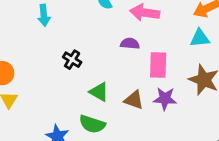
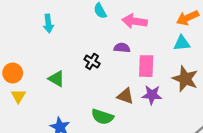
black cross: (72, 60) -> (92, 61), moved
green triangle: (99, 92) -> (56, 79), moved
green semicircle: (92, 124) -> (102, 117), moved

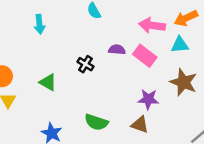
pink arrow: (135, 21) -> (152, 25), moved
pink rectangle: (146, 66) -> (145, 56), moved, turned -55
brown triangle: (125, 96) -> (140, 125), moved

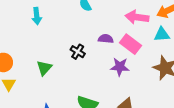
green triangle: (48, 82) -> (44, 68), turned 42
purple star: (148, 99) -> (120, 67), moved

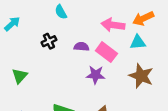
cyan arrow: (37, 16) -> (12, 24), turned -126
black cross: (78, 52) -> (49, 41), moved, turned 32

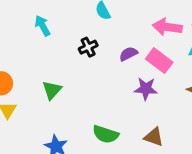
cyan arrow: (12, 24) -> (43, 26), turned -77
purple semicircle: (81, 47) -> (128, 54), turned -32

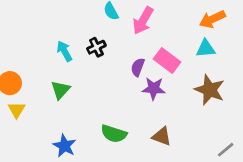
cyan arrow: (43, 26) -> (64, 51), moved
pink arrow: (167, 27) -> (143, 21), moved, turned -68
purple semicircle: (128, 54) -> (138, 67), moved, turned -42

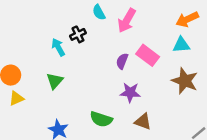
black cross: (96, 47) -> (78, 34), moved
purple star: (154, 88) -> (130, 92), moved
yellow triangle: (17, 110) -> (16, 98), turned 35

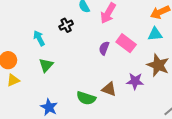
cyan arrow: (58, 47) -> (39, 38), moved
purple star: (130, 92) -> (135, 81), moved
brown triangle: (143, 121) -> (109, 89), moved

